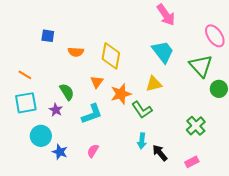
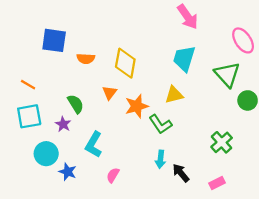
blue square: (48, 36) -> (54, 40), size x1.6
cyan trapezoid: (163, 52) -> (184, 59), turned -125
cyan L-shape: (92, 114) -> (94, 145), moved, turned 140
pink semicircle: (93, 151) -> (113, 175), moved

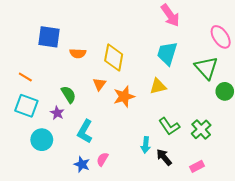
cyan square: (29, 116) -> (26, 106), turned 30
green L-shape: (160, 124) -> (169, 126), moved
blue star: (68, 172) -> (82, 164), moved

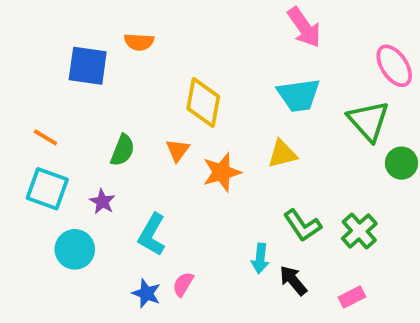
orange semicircle: (78, 53) -> (139, 42), moved
cyan trapezoid: (167, 53) -> (299, 95), turned -115
green semicircle: (69, 94) -> (123, 150), moved, turned 54

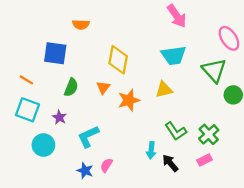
blue square: (88, 66) -> (55, 53), moved
cyan L-shape: (152, 235) -> (88, 136), turned 35
pink rectangle: (352, 297) -> (204, 160), moved

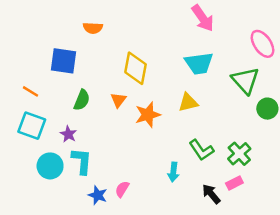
cyan L-shape: (88, 136) -> (82, 161), moved, turned 120
black arrow: (170, 163) -> (211, 194), moved

